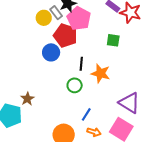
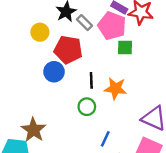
gray rectangle: (56, 13) -> (84, 23), moved
pink pentagon: (79, 19) -> (112, 26), moved
brown star: (27, 99) -> (34, 130), size x1.5

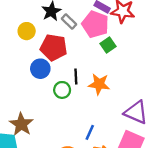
green square: (125, 48) -> (108, 45), turned -35
green circle: (87, 107) -> (62, 90), moved

